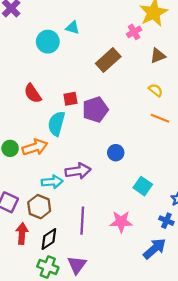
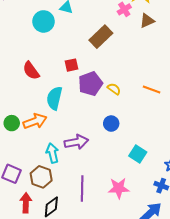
brown triangle: (158, 56) -> (147, 21), moved
yellow semicircle: (156, 90) -> (114, 89), moved
red square: (70, 99) -> (71, 65), moved
cyan arrow: (52, 182) -> (52, 153), turned -96

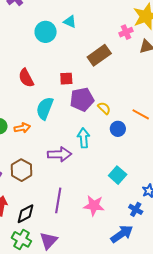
orange arrow: (35, 121) -> (22, 128), size x0.7
blue circle: (111, 124) -> (118, 129), moved
cyan arrow: (52, 153) -> (84, 138), moved
brown hexagon: (41, 177) -> (21, 170), moved

